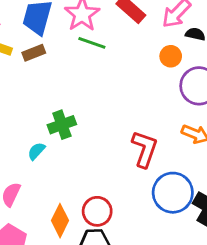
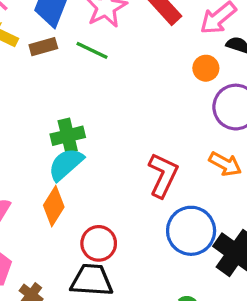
green line: (92, 43) -> (92, 50), moved
cyan semicircle: (36, 151) -> (66, 164), moved, size x1.6
orange diamond: (60, 221) -> (54, 206), moved

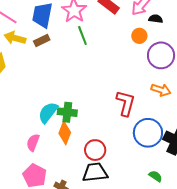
green line: (92, 50) -> (82, 35), moved, turned 54
green cross: (68, 136) -> (67, 112), moved, turned 30
cyan semicircle: (66, 164) -> (48, 112), moved

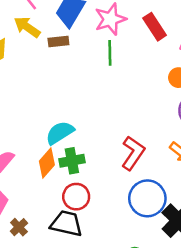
cyan semicircle: (48, 112) -> (60, 133), moved
green cross: (67, 112) -> (72, 161), moved, turned -36

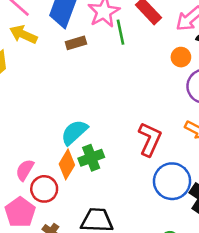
brown rectangle: (58, 41) -> (76, 43), moved
green line: (110, 53) -> (121, 32), moved
red circle: (76, 197) -> (44, 189), moved

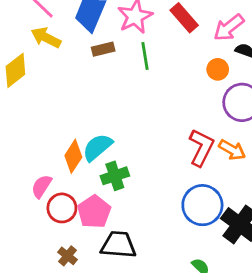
green line: (121, 32) -> (145, 56), moved
red L-shape: (150, 139) -> (201, 148), moved
orange diamond: (67, 164) -> (73, 156), moved
pink pentagon: (20, 212) -> (94, 212), moved

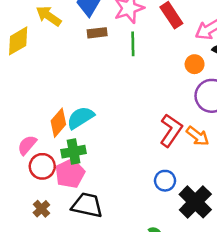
green cross: (115, 176) -> (74, 152), moved
blue circle: (202, 205) -> (165, 181), size x0.6

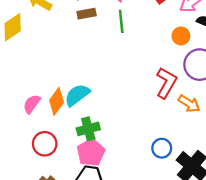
red L-shape: (171, 130) -> (166, 83), moved
pink semicircle: (27, 145) -> (32, 104), moved
green cross: (74, 152) -> (88, 129), moved
pink pentagon: (70, 173) -> (91, 153), moved

